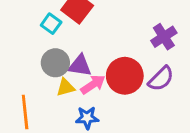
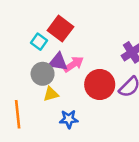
purple triangle: (80, 66) -> (58, 62), moved
pink arrow: (93, 84) -> (74, 64), moved

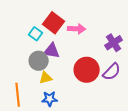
pink arrow: (74, 64) -> (77, 29), moved, turned 36
blue star: (69, 119) -> (50, 99), moved

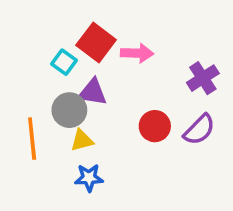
red circle: (87, 70) -> (155, 126), size x0.7
orange line: (18, 95) -> (32, 139), moved

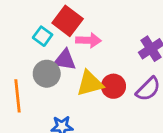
pink arrow: (137, 53) -> (88, 40), moved
yellow triangle: (82, 140) -> (90, 83), moved, size x1.5

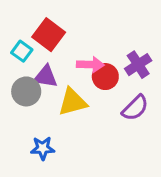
pink arrow: (88, 40) -> (90, 65), moved
red circle: (113, 86) -> (105, 77), moved

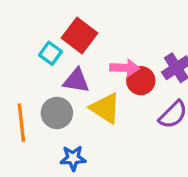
gray circle: (26, 91) -> (57, 113), moved
yellow triangle: (72, 102) -> (105, 108), turned 48

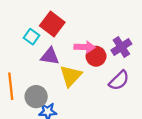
yellow triangle: (105, 108) -> (71, 76), turned 40
gray circle: (57, 113) -> (36, 97), moved

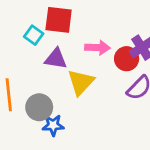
red square: (52, 24) -> (59, 20), turned -30
red circle: (96, 56) -> (127, 59), moved

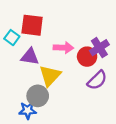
gray circle: (39, 107) -> (38, 96), moved

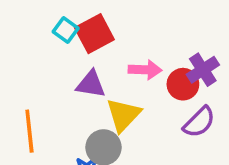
red square: (32, 25) -> (94, 34), turned -35
cyan square: (12, 38) -> (66, 30), moved

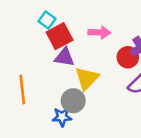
red square: (94, 34) -> (60, 36), moved
pink arrow: (145, 70) -> (99, 32), moved

